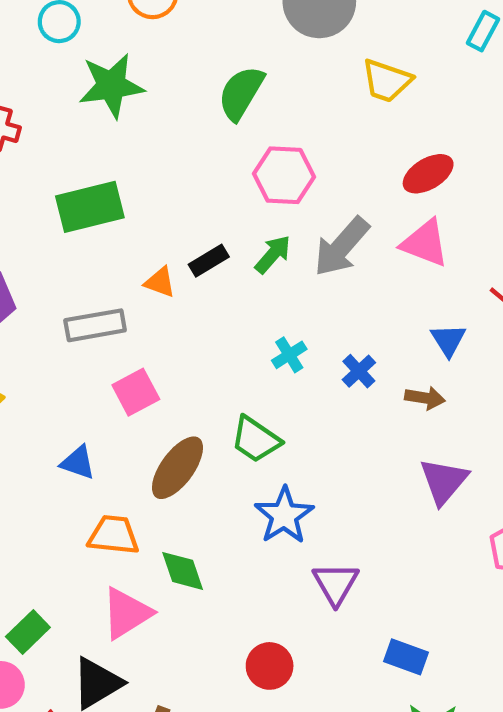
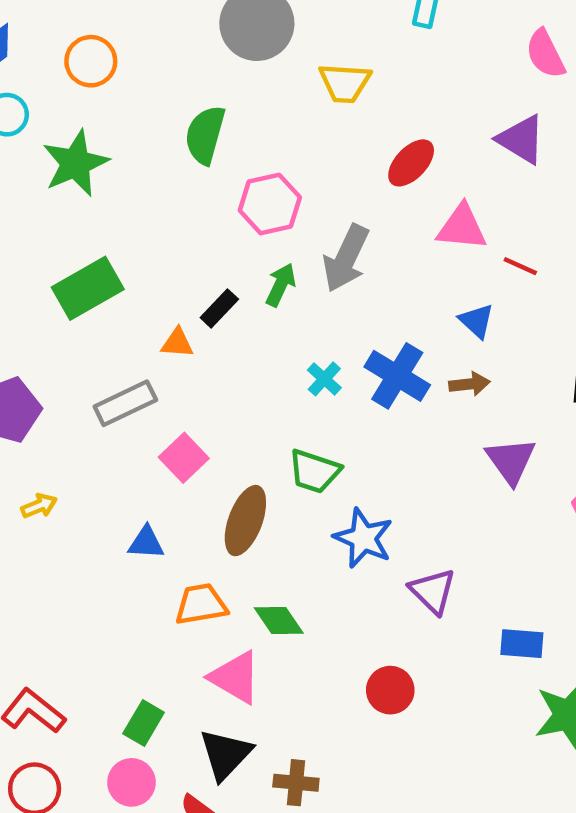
pink triangle: (425, 243) -> (462, 227), moved
blue cross: (359, 371) -> (397, 376), size x1.8
pink triangle: (127, 613) -> (235, 677), turned -42

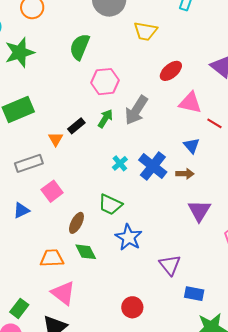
orange triangle: (177, 343) -> (56, 139), turned 49
brown ellipse: (245, 521) -> (76, 223), size x0.7
blue triangle: (146, 543) -> (21, 210), moved, turned -36
purple triangle: (433, 591) -> (170, 265), moved
green diamond: (279, 621) -> (86, 252), moved

